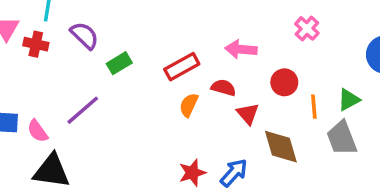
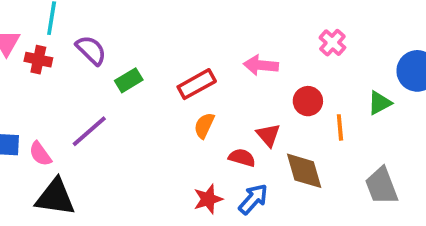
red semicircle: (224, 88) -> (242, 158), moved
green triangle: (349, 100) -> (380, 103), moved
gray trapezoid: (342, 138) -> (381, 186), moved

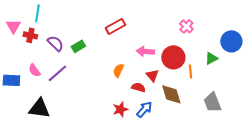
purple semicircle: (91, 50) -> (55, 43), moved
pink arrow: (261, 65) -> (145, 51), moved
red rectangle: (197, 84) -> (115, 26), moved
red circle: (308, 101) -> (173, 57), size x1.5
pink semicircle: (40, 154) -> (34, 70), moved

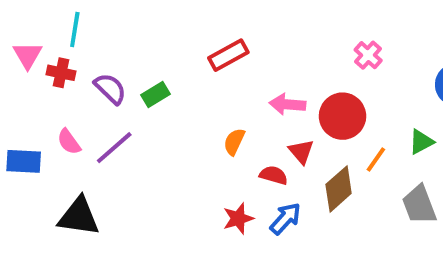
green triangle: (211, 58) -> (421, 142), moved
orange line: (190, 71) -> (376, 159), moved, turned 40
brown diamond: (171, 94) -> (339, 189), turned 65

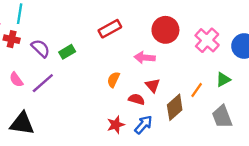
pink cross: (368, 55) -> (207, 40), moved, size x1.5
red circle: (342, 116) -> (165, 30), moved

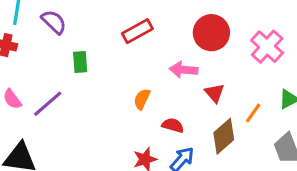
purple semicircle: (41, 48) -> (54, 22), moved
green rectangle: (67, 52) -> (80, 62), turned -63
red triangle: (153, 85) -> (215, 93), moved

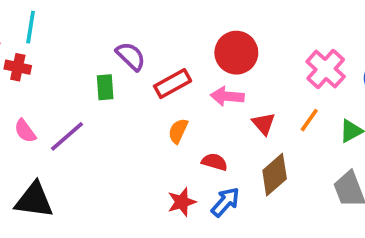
purple semicircle: (54, 22) -> (131, 56), moved
red rectangle: (137, 31) -> (173, 84), moved
red circle: (211, 33) -> (236, 53), moved
orange line: (253, 113) -> (309, 120), moved

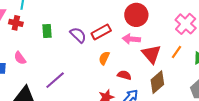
purple semicircle: (131, 56) -> (78, 35), moved
green rectangle: (105, 87) -> (47, 31), moved
red triangle: (264, 124) -> (151, 54), size x1.5
purple line: (67, 136) -> (55, 80), moved

